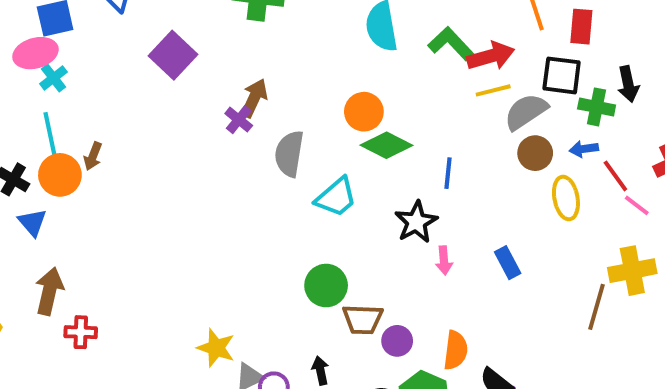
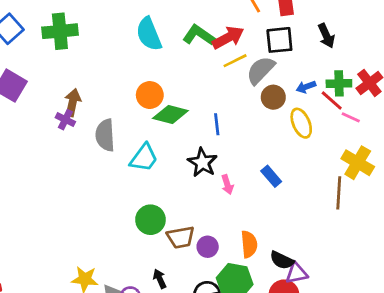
green cross: (597, 107) -> (339, 83), moved
yellow cross: (632, 271) -> (358, 163), turned -36

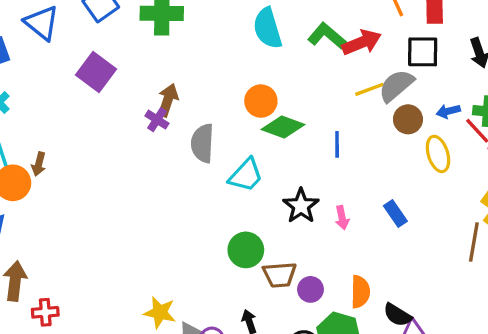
yellow line: (235, 61) -> (369, 89), moved
black star: (202, 162) -> (301, 206), moved

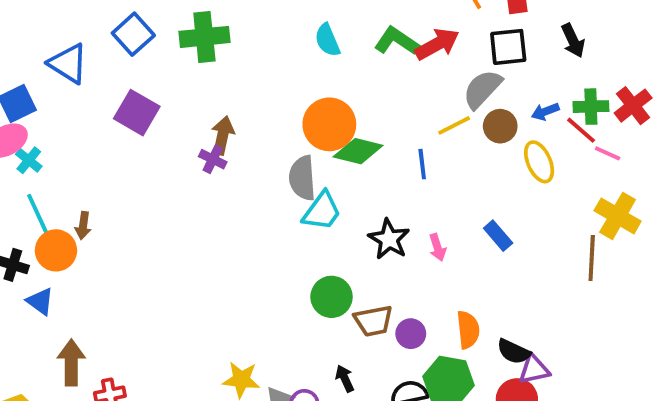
cyan semicircle: (268, 28) -> (327, 40), size x0.7
yellow line: (369, 89) -> (454, 125), moved
orange circle: (261, 101) -> (329, 124), size x1.4
gray semicircle: (202, 143) -> (302, 178), moved

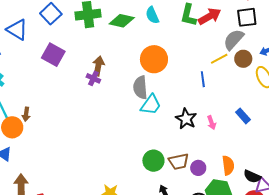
green L-shape: (397, 41) -> (188, 15), turned -110
green diamond: (358, 151) -> (122, 21), moved
green circle: (332, 297) -> (153, 161), moved

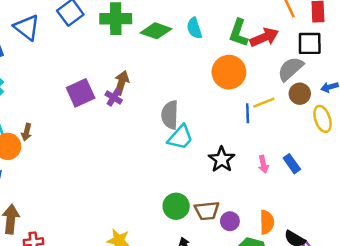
purple square: (53, 55) -> (81, 93), moved, turned 30
orange circle: (154, 59) -> (229, 72), moved
yellow line: (219, 59) -> (264, 103), moved
pink arrow: (212, 123) -> (263, 164), moved

